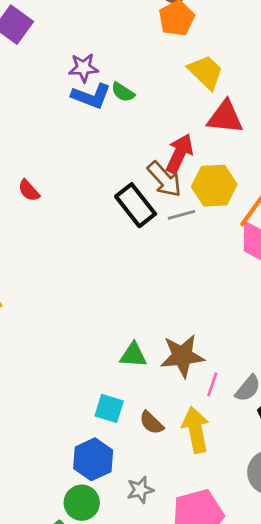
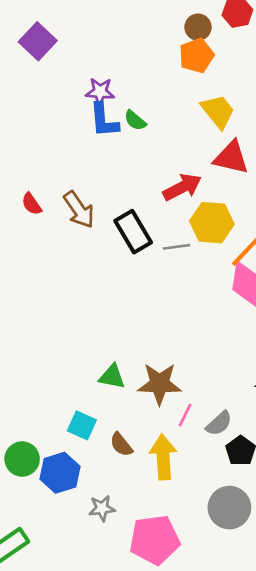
blue L-shape: (91, 96) -> (104, 120), turned 57
red arrow: (179, 154) -> (182, 187), turned 30
brown arrow: (164, 179) -> (79, 210), moved
green circle: (82, 503) -> (22, 459), moved

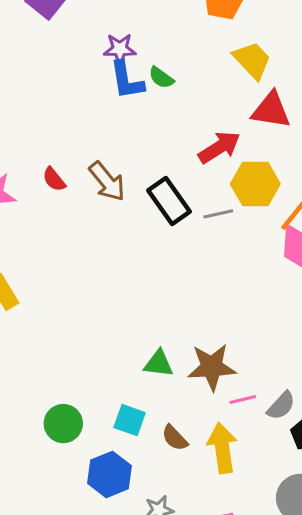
pink line: (185, 415) -> (243, 399), turned 55
green circle: (22, 459) -> (63, 424), moved

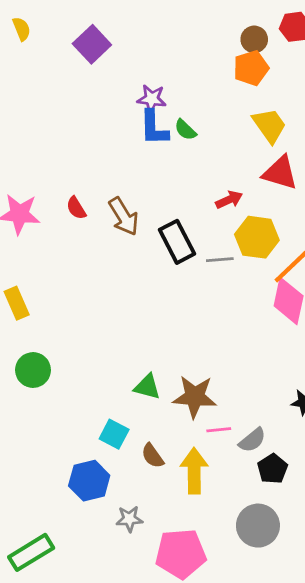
red arrow: (219, 147) -> (229, 200), size x0.7
green circle: (63, 424) -> (33, 370), moved

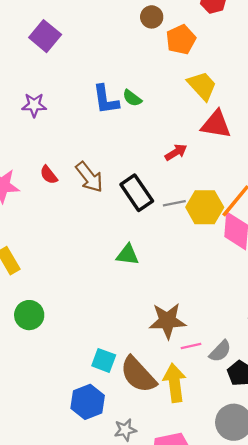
brown circle: (254, 39) -> (152, 17), moved
purple star: (152, 99) -> (34, 105), moved
yellow hexagon: (257, 237) -> (205, 207), moved
green triangle: (147, 387) -> (128, 255), moved
brown semicircle: (153, 456) -> (138, 375), size x1.8

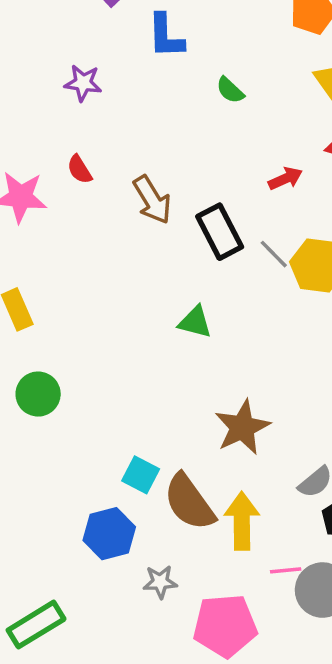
blue L-shape: (106, 100) -> (166, 36), moved
red semicircle: (49, 175) -> (80, 169), moved
gray line: (174, 203) -> (274, 254), turned 50
brown star: (167, 321) -> (242, 427), turned -30
pink line: (191, 346) -> (286, 570), moved

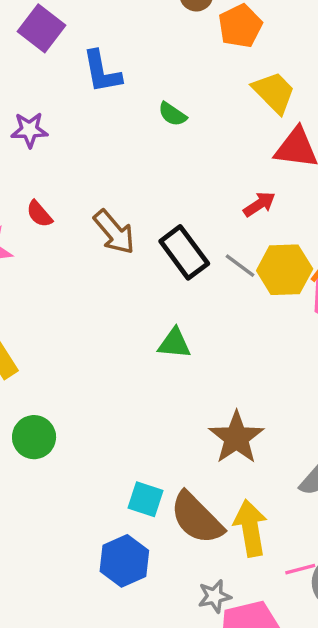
red arrow: (285, 178) -> (259, 204), moved
gray star: (160, 582) -> (215, 596), moved

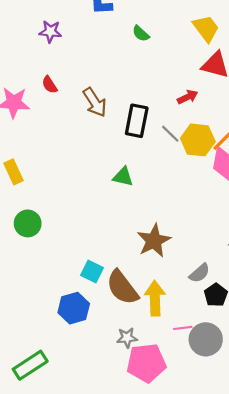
black rectangle: (184, 252) -> (137, 121), turned 40

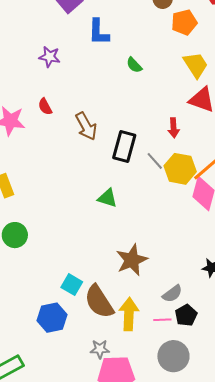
red arrow: (188, 97) -> (174, 128), turned 108
pink line: (183, 328) -> (162, 320), moved

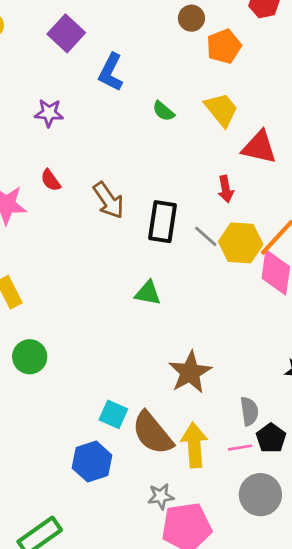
blue L-shape: (99, 32) -> (111, 72), turned 32
yellow trapezoid: (196, 65) -> (221, 110), moved
gray semicircle: (172, 294) -> (249, 411), turned -55

